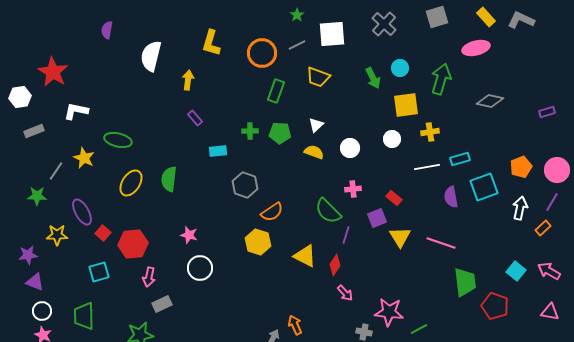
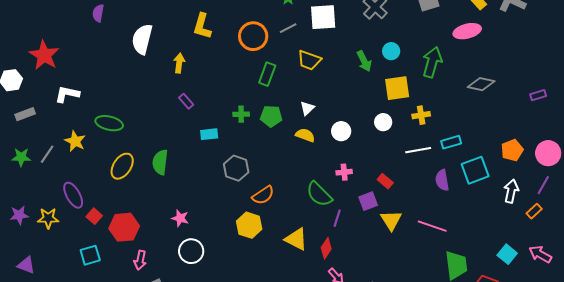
green star: (37, 196) -> (21, 157), moved
purple star: (28, 255) -> (19, 215), moved

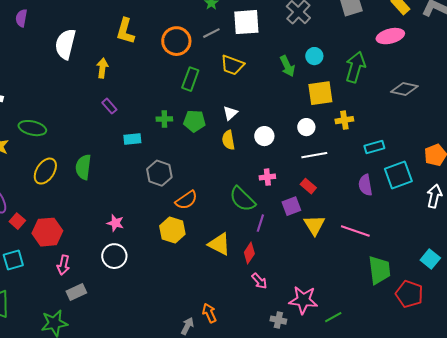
yellow semicircle: (305, 135) -> (228, 140), turned -120
white line: (418, 150) -> (314, 155), moved
pink star: (180, 218) -> (115, 223), moved

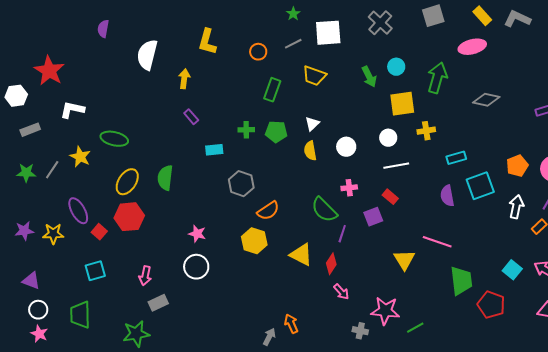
orange circle: (176, 41) -> (258, 52), size x0.6
yellow triangle: (314, 225) -> (404, 260), moved
red hexagon: (47, 232) -> (129, 217), moved

